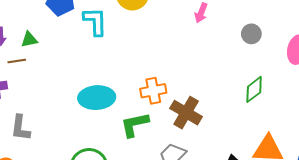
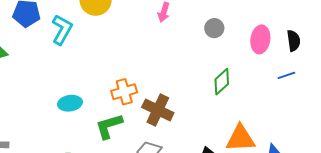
cyan L-shape: (95, 21) -> (62, 30), turned 36
cyan ellipse: (97, 98) -> (70, 103), size x0.7

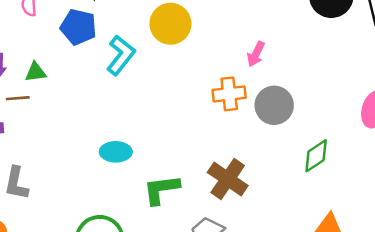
gray circle: (214, 28) -> (274, 105), moved, size x1.5
orange cross: (124, 92) -> (229, 94), moved

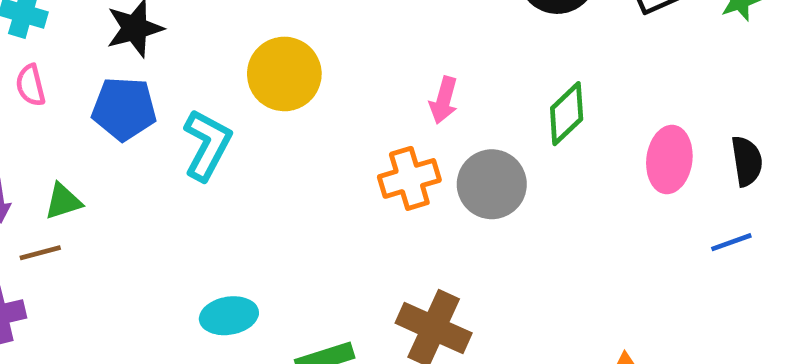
green diamond: (316, 156) -> (567, 114), moved

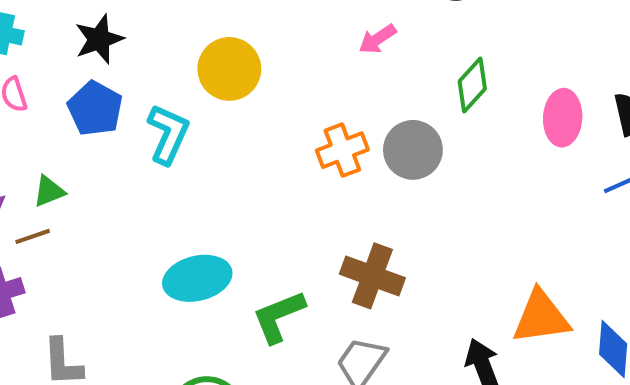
pink arrow: (444, 100) -> (377, 39), moved, turned 45
blue pentagon: (124, 109) -> (95, 109), turned 30
cyan ellipse: (229, 316) -> (197, 278), size x1.4

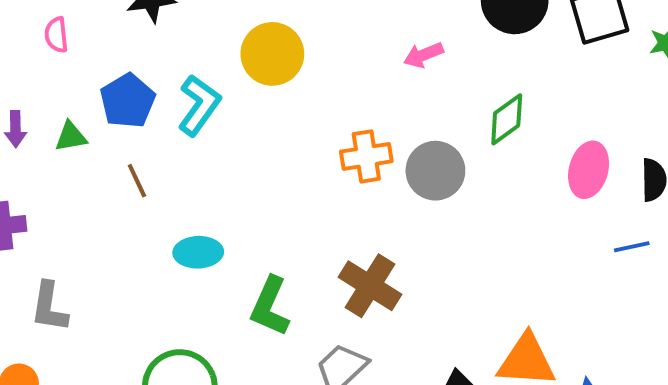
blue pentagon: (95, 109) -> (128, 101), moved
brown line: (33, 236) -> (137, 181), moved, turned 72
cyan ellipse: (197, 278) -> (198, 252), size x0.7
green L-shape: (279, 317) -> (270, 306), turned -56

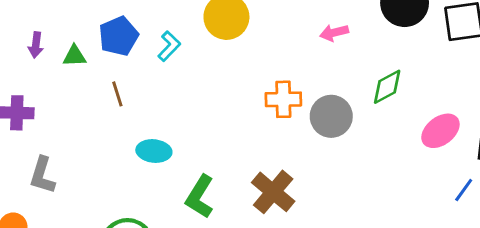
cyan L-shape: (199, 105) -> (169, 46), size x0.7
pink ellipse: (589, 170) -> (440, 131), turned 30
blue line: (632, 247) -> (464, 190), turned -50

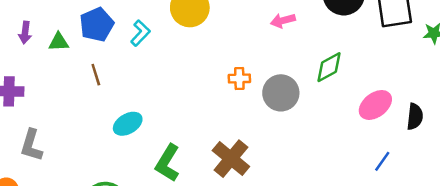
orange cross: (283, 99) -> (239, 78), size x0.7
cyan ellipse: (154, 151) -> (128, 124), turned -36
blue line: (464, 190) -> (382, 161), moved

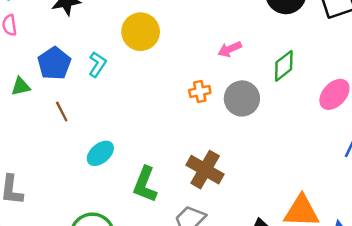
pink arrow: (283, 21) -> (230, 49), moved

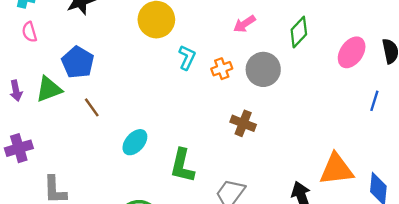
cyan L-shape: (97, 64) -> (187, 57), moved
green triangle: (21, 86) -> (49, 89), size x1.4
brown cross: (205, 170) -> (243, 123), moved, size x0.7

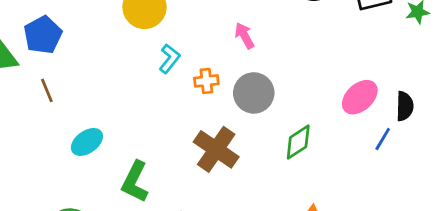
pink arrow: (244, 24) -> (244, 36), turned 80
green diamond: (299, 32) -> (298, 142), moved
blue line: (374, 101) -> (383, 139), moved
brown cross: (243, 123) -> (216, 149), size x1.5

